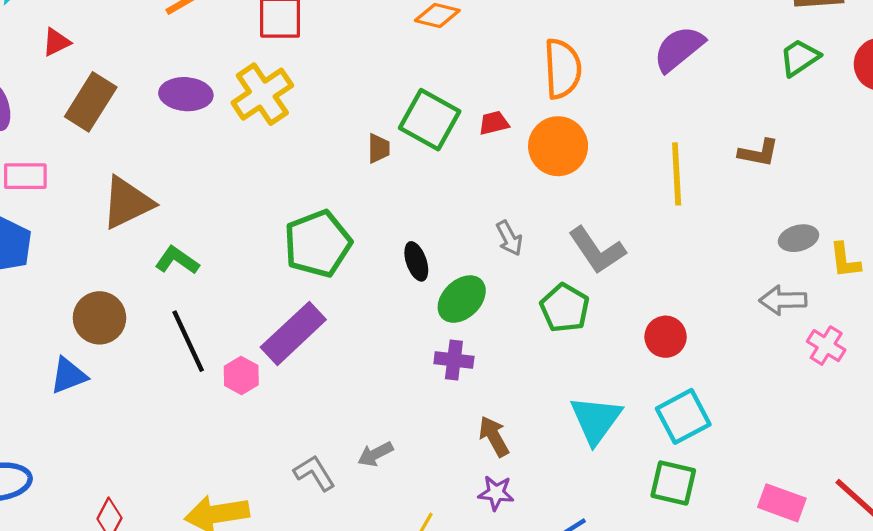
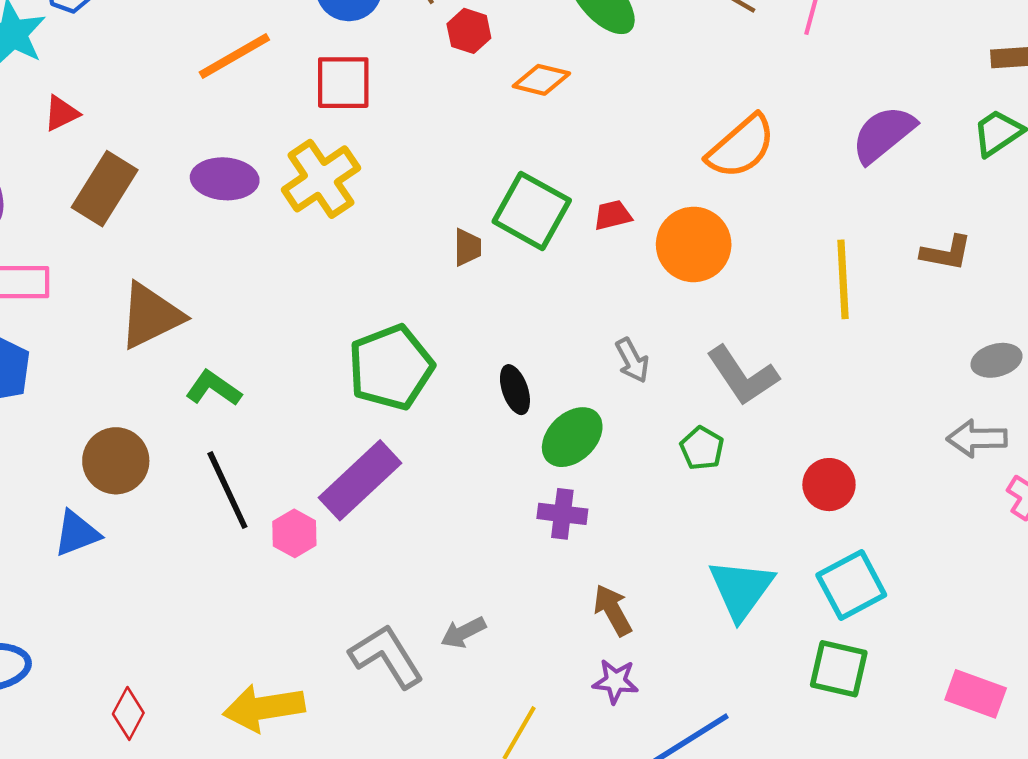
purple semicircle: (679, 49) -> (883, 134), moved
orange semicircle: (563, 69) -> (741, 147), moved, turned 52
green pentagon: (565, 308) -> (702, 448), size x0.7
gray L-shape: (314, 473) -> (387, 656), size x1.4

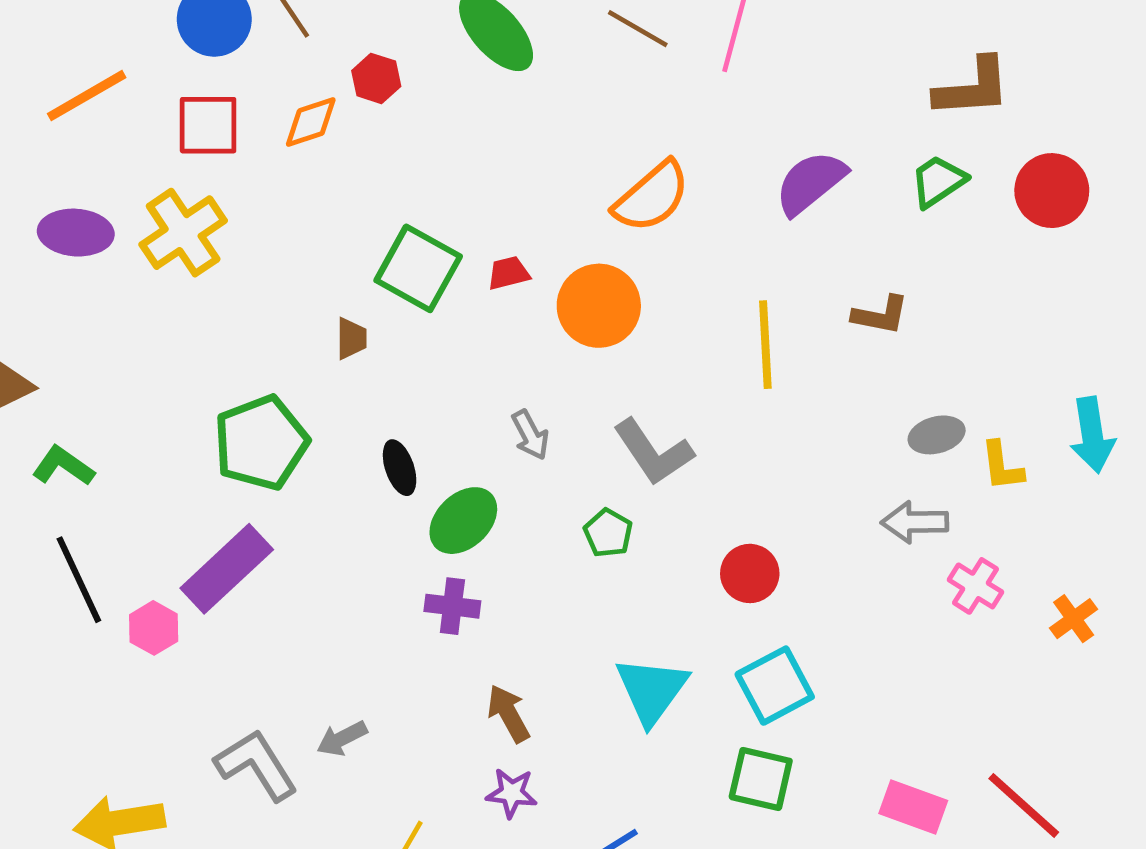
red hexagon: (469, 31) -> (376, 78), moved
orange diamond: (541, 80) -> (311, 122), moved, turned -32
brown trapezoid: (468, 247) -> (351, 338), moved

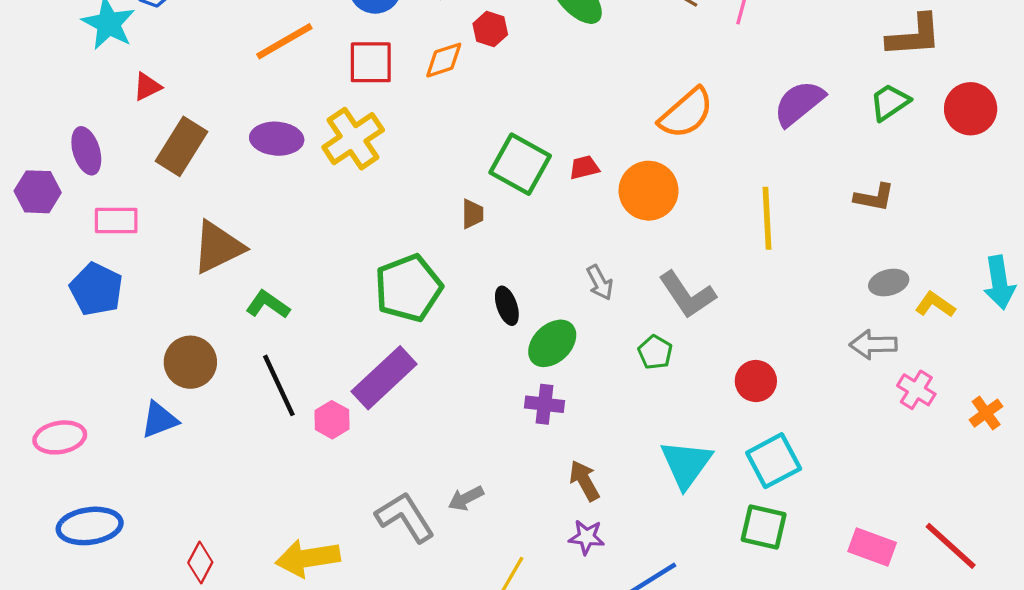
brown L-shape: (881, 315) -> (874, 197), moved
yellow L-shape: (1002, 466) -> (935, 305), turned 132

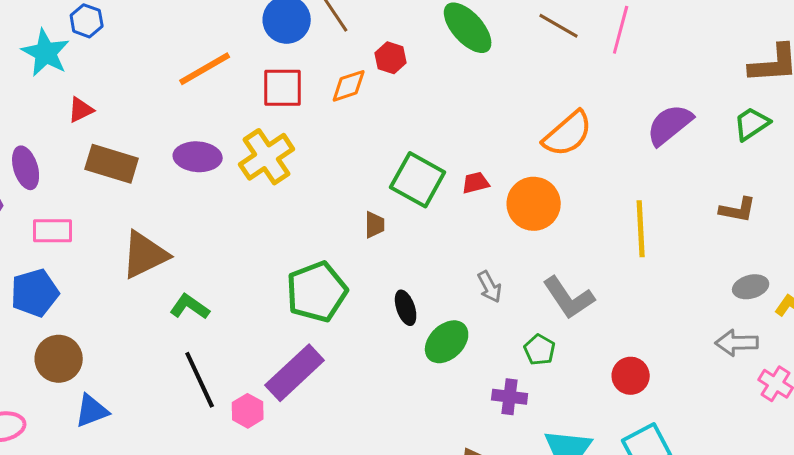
brown rectangle: (181, 146) -> (112, 164), turned 75
blue pentagon: (96, 289) -> (35, 293), turned 30
brown circle: (190, 362) -> (59, 359), moved
purple cross: (544, 404) -> (510, 397), moved

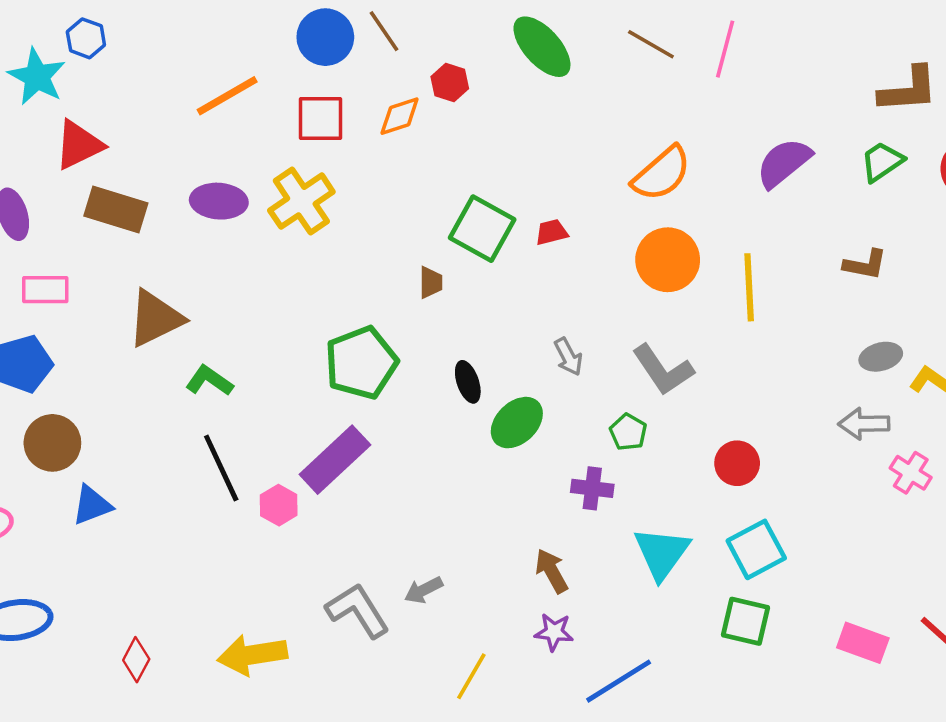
red triangle: (81, 110) -> (79, 145), size x1.6
orange circle: (534, 204) -> (668, 260), moved

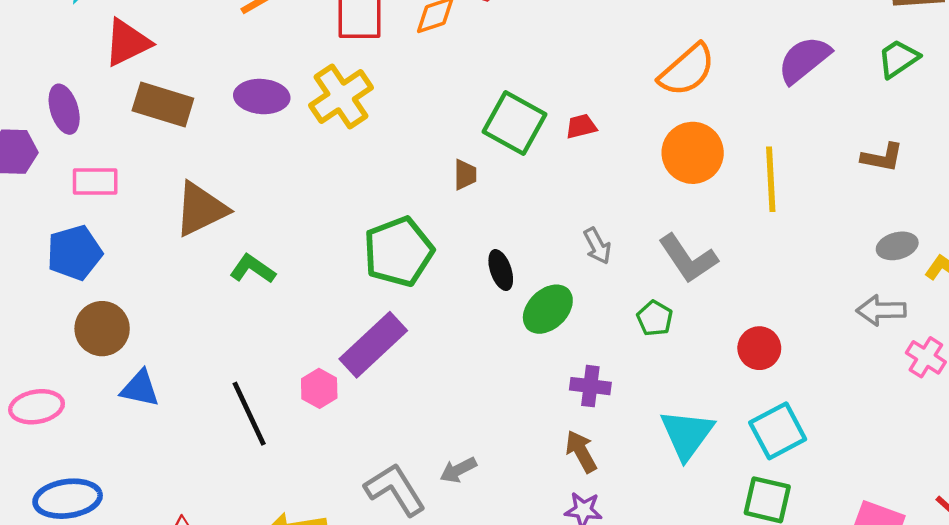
black line: (221, 468) -> (249, 414), moved
purple cross: (592, 488) -> (590, 386), moved
blue triangle: (92, 505) -> (140, 388), turned 33

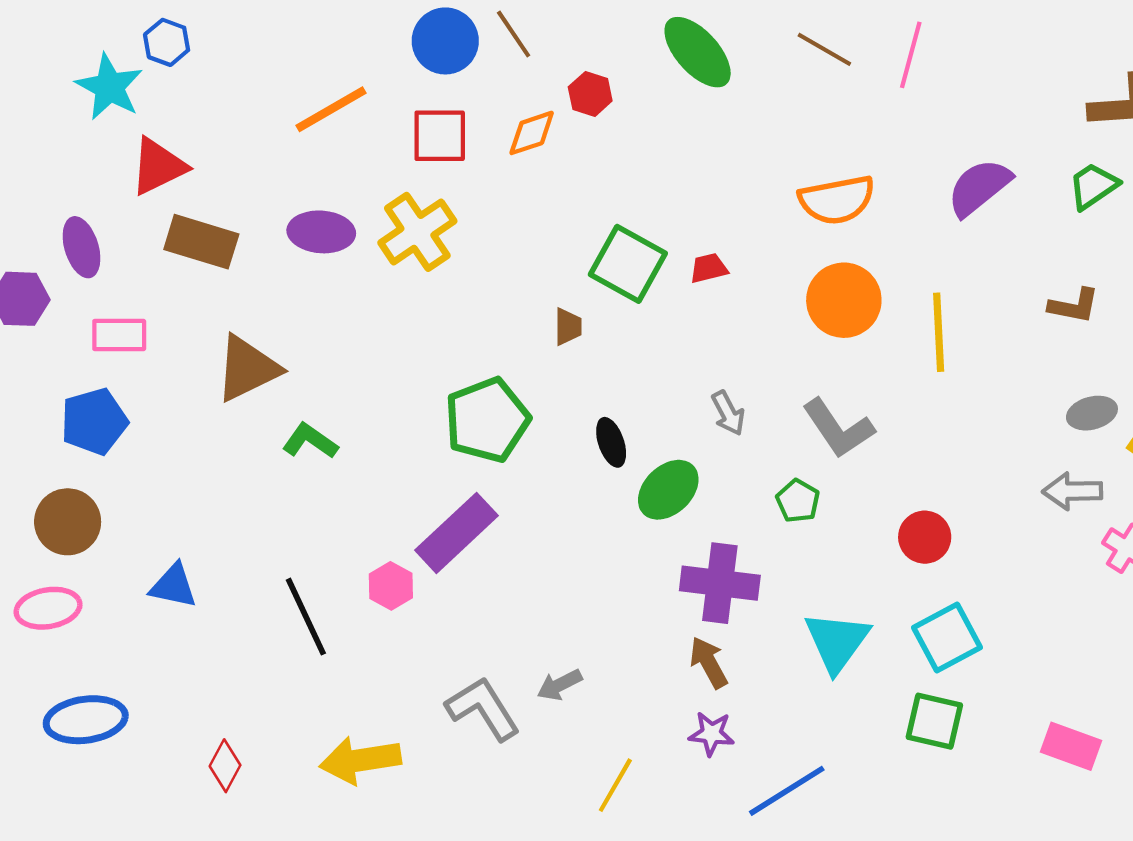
orange semicircle: (687, 70) -> (837, 200), turned 30
brown circle: (102, 329) -> (68, 522), moved
purple cross: (590, 386) -> (720, 583), size x1.6

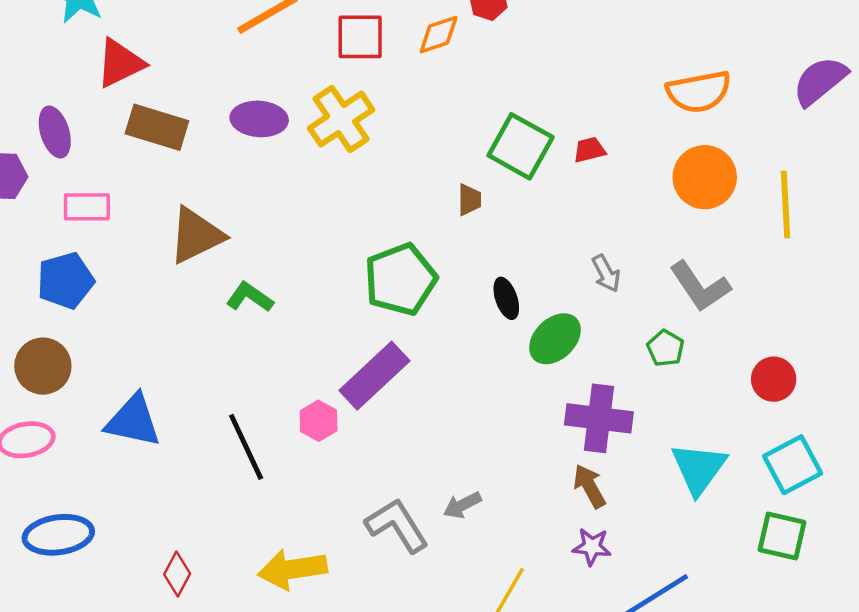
blue triangle: (173, 586) -> (133, 421), size x1.4

